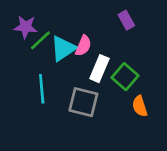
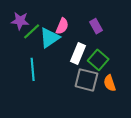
purple rectangle: (126, 20) -> (96, 26), moved
pink semicircle: (83, 46) -> (62, 26), moved
gray square: (83, 102) -> (86, 80), moved

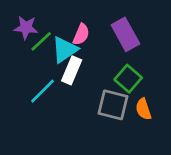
purple rectangle: (96, 26) -> (125, 34), size x1.6
white rectangle: (78, 54) -> (72, 70), moved
cyan line: (33, 69) -> (43, 91), turned 50

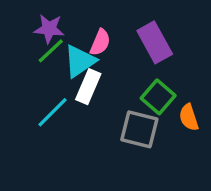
purple star: (26, 28) -> (49, 29), moved
orange semicircle: (143, 109) -> (189, 117), moved

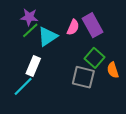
pink semicircle: (100, 42) -> (73, 27), moved
white rectangle: (88, 87) -> (33, 66), moved
cyan line: (52, 112) -> (23, 86), moved

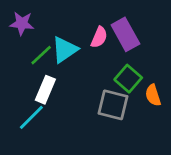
purple star: (29, 17) -> (22, 23), moved
green line: (30, 30) -> (41, 55), moved

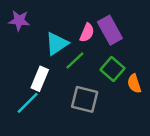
green line: (41, 55) -> (75, 61), moved
gray square: (113, 105) -> (85, 99), moved

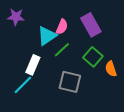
pink semicircle: (87, 33) -> (62, 27), moved

